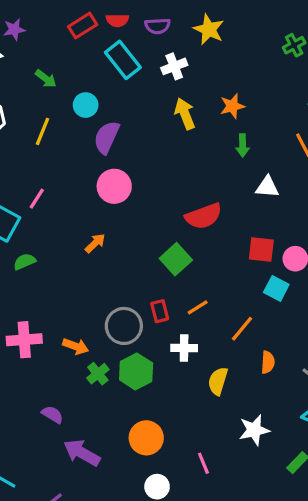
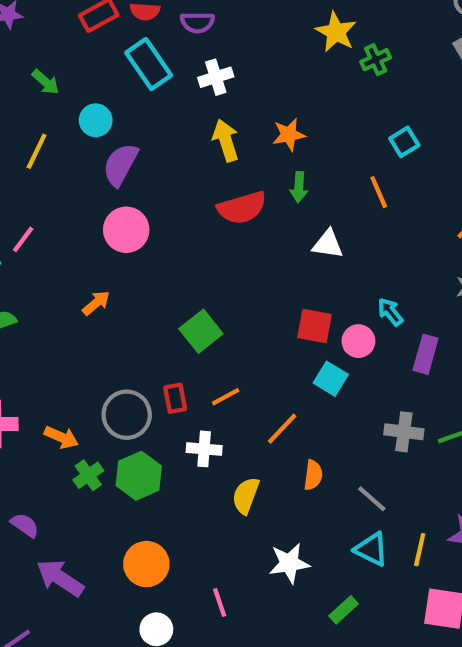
yellow star: (209, 29) -> (336, 32), moved
red semicircle: (204, 216) -> (242, 208), moved

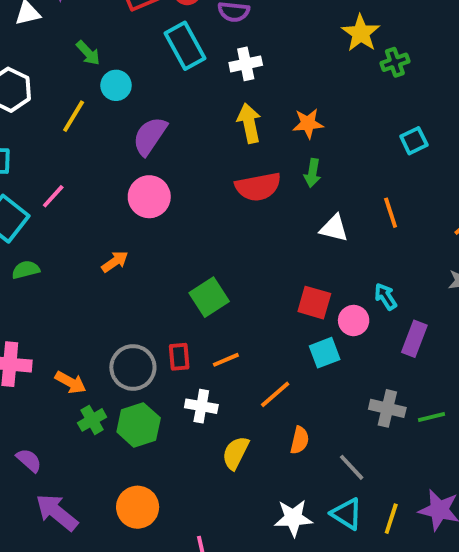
cyan circle: (96, 120) -> (116, 85), moved
orange line: (379, 192) -> (391, 213), moved
cyan square: (331, 379) -> (325, 353), turned 32
white star: (289, 563) -> (293, 518), moved

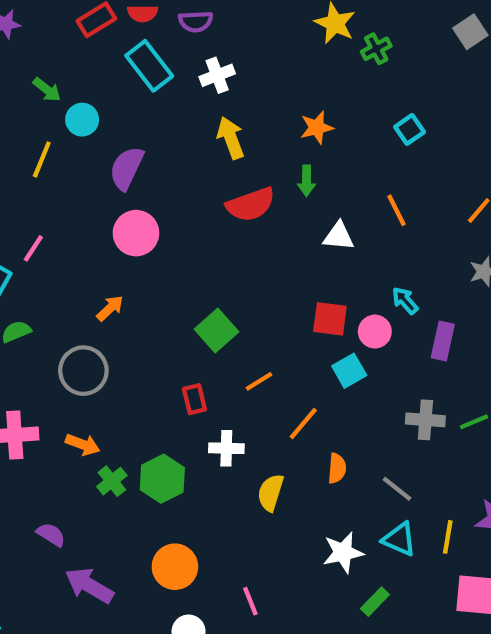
orange star: (308, 123) -> (317, 128), moved
orange line: (226, 360) -> (259, 381), moved
gray circle: (133, 367) -> (83, 371), moved

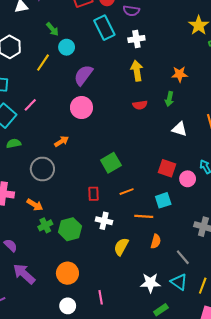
red semicircle: (251, 204) -> (140, 105), size x0.6
cyan square: (349, 371) -> (163, 200), moved
orange line: (303, 424) -> (144, 216), turned 42

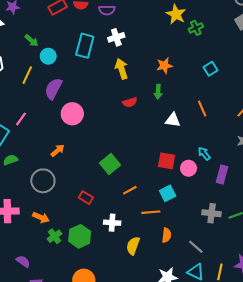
cyan rectangle: (104, 28) -> (85, 46), moved, turned 50
purple semicircle: (83, 75) -> (53, 89), moved
red rectangle: (93, 194) -> (86, 198), moved, turned -48

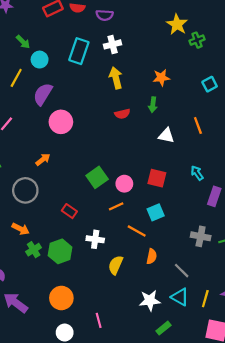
pink circle: (189, 168) -> (124, 184), moved
orange line: (151, 212) -> (137, 231), turned 30

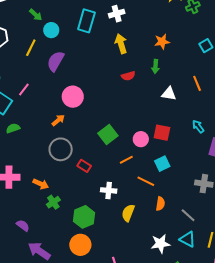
pink circle: (61, 122) -> (73, 97), moved
pink circle: (124, 184) -> (141, 139), moved
gray circle: (25, 190) -> (61, 149), moved
green hexagon: (60, 251) -> (84, 217), moved

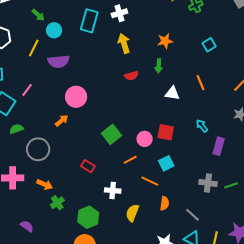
purple semicircle: (56, 61) -> (59, 61), turned -125
gray circle: (61, 149) -> (38, 149), moved

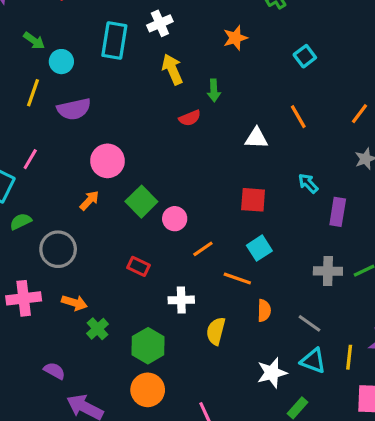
orange star: (165, 41) -> (235, 38), moved
green arrow: (159, 66) -> (214, 90), moved
green square: (112, 134) -> (141, 202), moved
pink circle: (145, 139) -> (175, 219), moved

